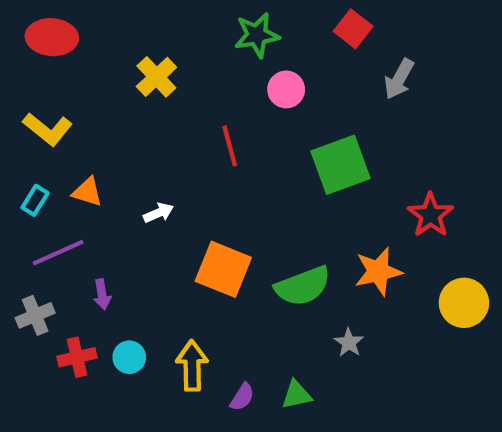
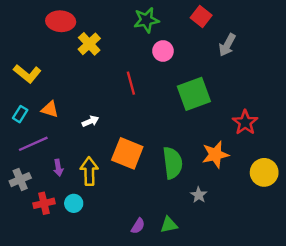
red ellipse: (52, 37) -> (61, 21), moved
green semicircle: (303, 286) -> (173, 163), turned -76
yellow arrow: (192, 366) -> (89, 171), moved

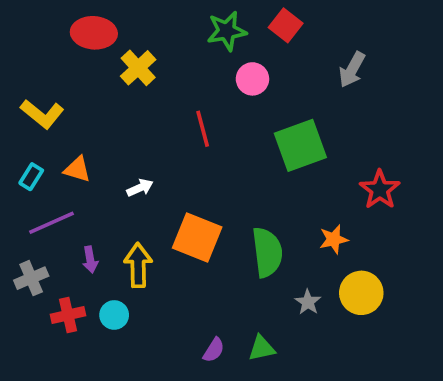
red square: (201, 16) -> (286, 25), moved
orange star: (215, 155) -> (334, 239), size x0.7
yellow circle: (264, 172) -> (361, 293), moved

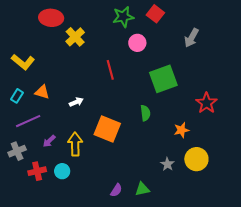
green semicircle: (267, 252) -> (145, 113), moved, size x0.6
purple arrow: (90, 260) -> (49, 141), turned 56

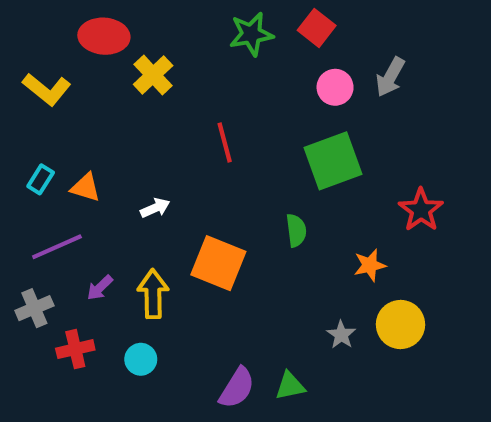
pink circle: (137, 43) -> (335, 87), moved
yellow L-shape: (23, 62) -> (47, 89), moved
cyan rectangle: (17, 96) -> (41, 179), moved
cyan circle: (62, 171) -> (141, 359), moved
purple semicircle: (116, 190) -> (237, 388), size x1.5

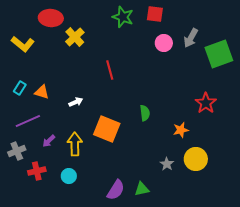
red square: (317, 28) -> (155, 14), turned -30
green star: (251, 34) -> (123, 17), turned 30
green square: (333, 161) -> (219, 54), moved

